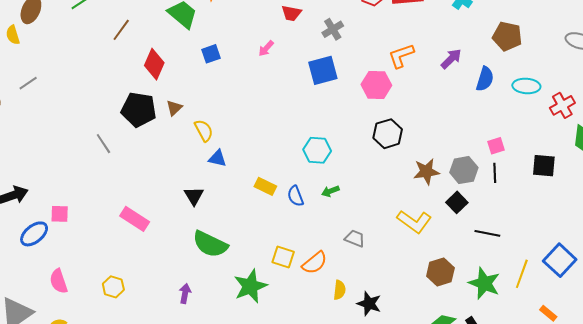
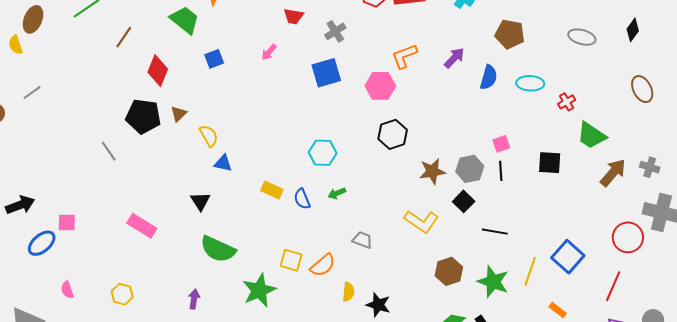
red cross: (562, 105) -> (567, 102), size x0.7
pink semicircle: (59, 281) -> (67, 290), size x0.7

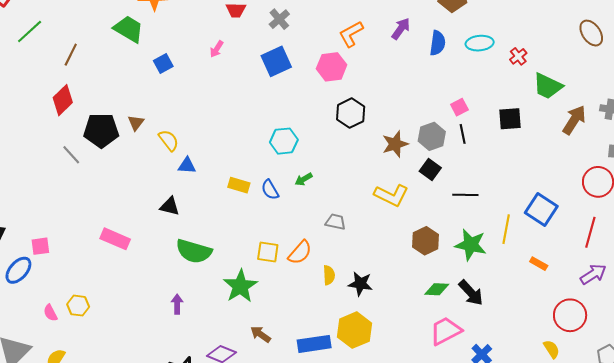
red diamond: (158, 71) -> (63, 100), moved, turned 32
gray line: (109, 151) -> (71, 155), moved
black triangle: (200, 201) -> (170, 206), turned -35
yellow hexagon: (122, 294) -> (78, 306), moved

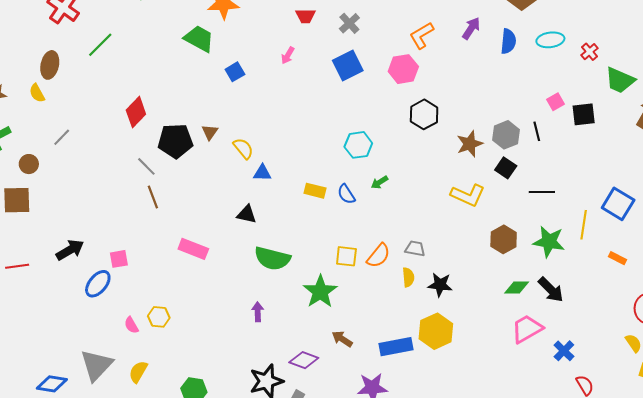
brown line: (71, 55) -> (153, 197), moved, turned -45
pink square: (459, 107) -> (555, 102), moved
gray trapezoid: (336, 222) -> (415, 249), moved

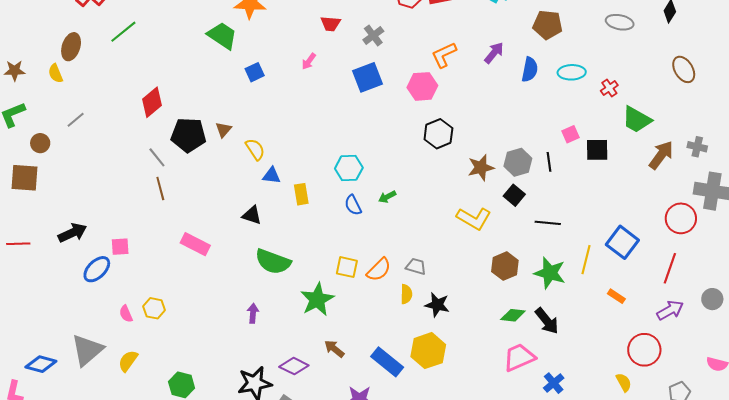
cyan hexagon: (358, 145) -> (349, 168), moved
yellow rectangle: (315, 191) -> (301, 194), moved, turned 60
blue rectangle: (396, 347) -> (387, 362), turned 44

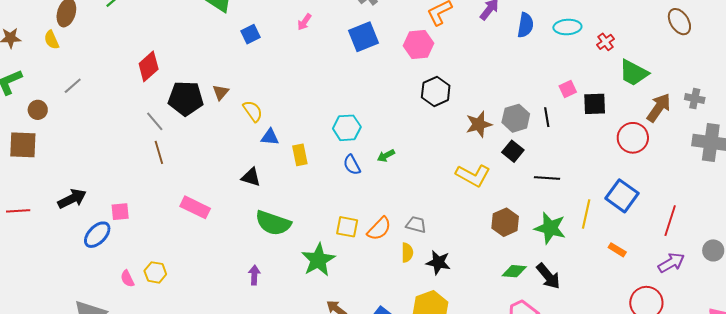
red circle: (681, 218) -> (633, 138), moved

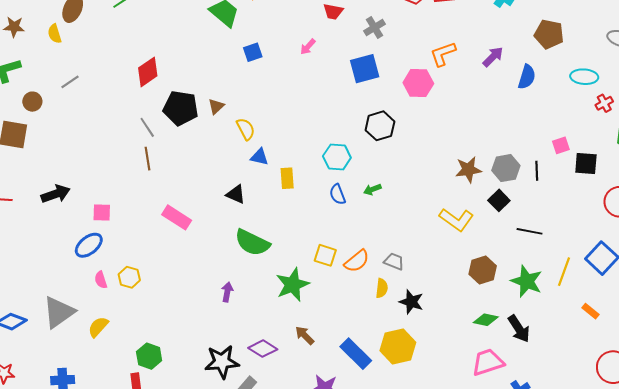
cyan ellipse: (567, 27) -> (584, 77), moved
black hexagon: (436, 91) -> (380, 126), moved
blue ellipse: (97, 235) -> (89, 245), moved

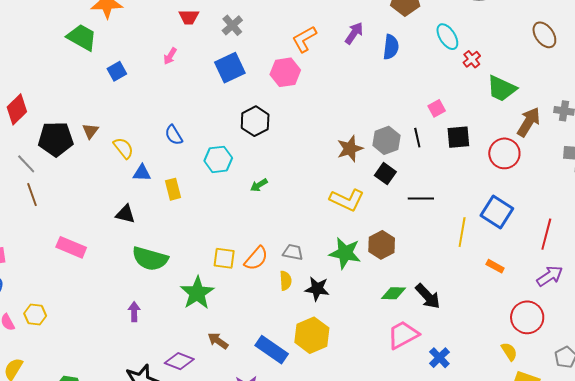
cyan ellipse: (584, 77) -> (447, 37), turned 64
black square: (586, 164) -> (458, 137), moved
blue semicircle: (338, 194) -> (174, 135), moved
green star: (527, 281) -> (345, 253), moved

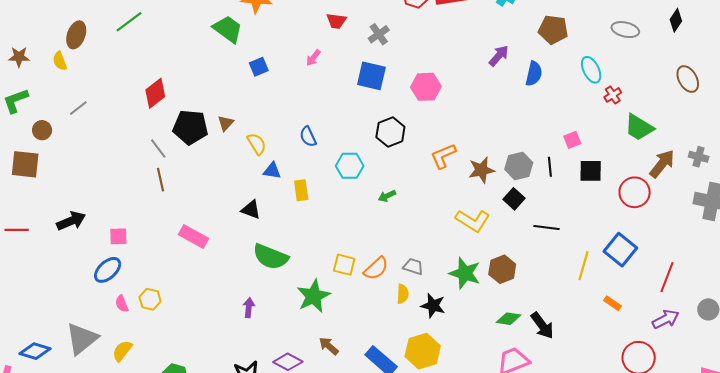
orange L-shape: (304, 39) -> (443, 156), moved
blue square: (230, 68) -> (371, 76), turned 32

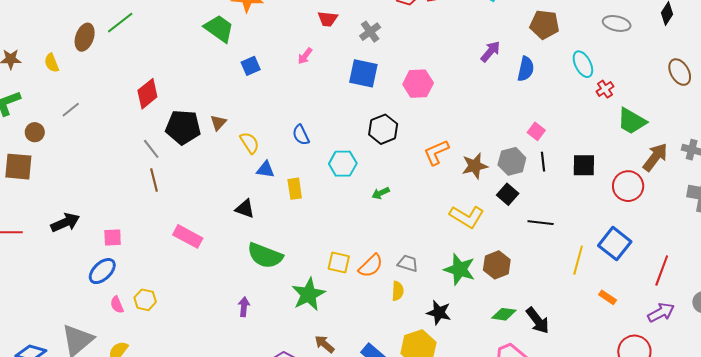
brown ellipse: (76, 35) -> (85, 37), moved
pink square: (572, 140) -> (536, 131), moved, turned -30
black star: (433, 306) -> (439, 313), moved

